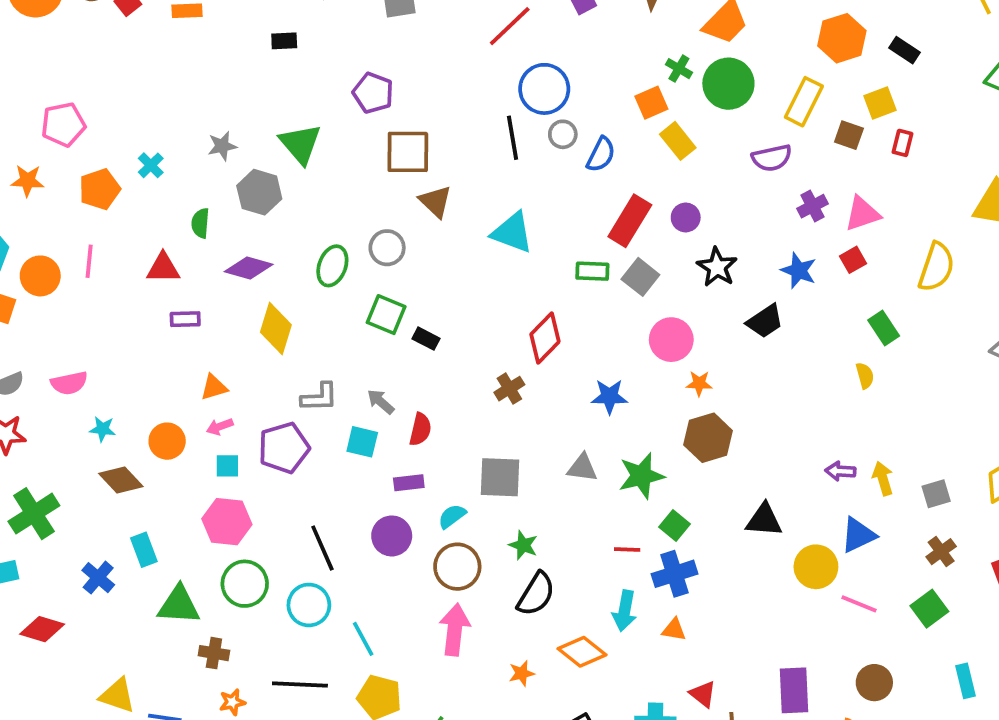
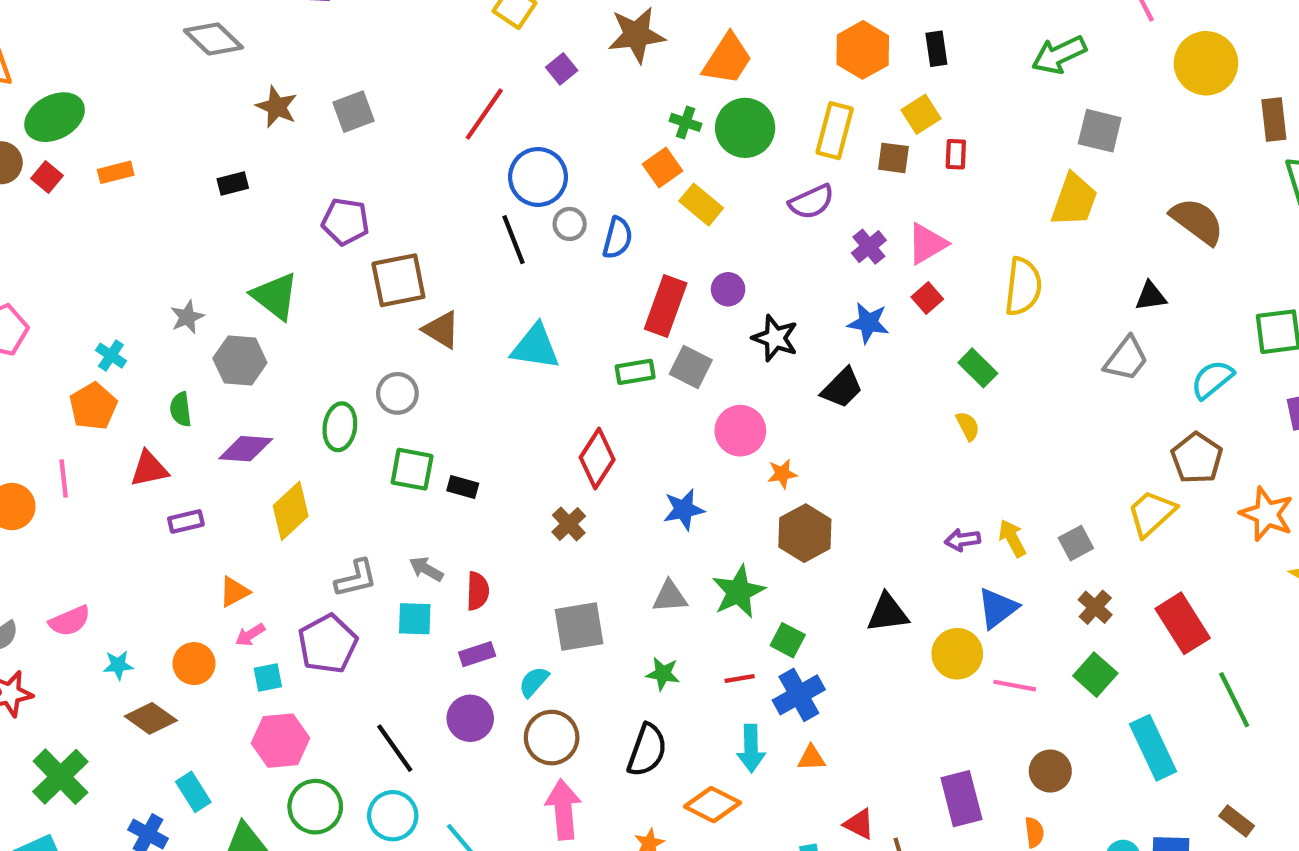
black rectangle: (905, 50) -> (936, 49), turned 60
orange pentagon: (100, 189) -> (93, 406), moved
yellow diamond: (276, 329) -> (291, 511), turned 42
green star: (523, 545) -> (663, 674), moved
cyan rectangle: (965, 681) -> (1153, 748), size x1.6

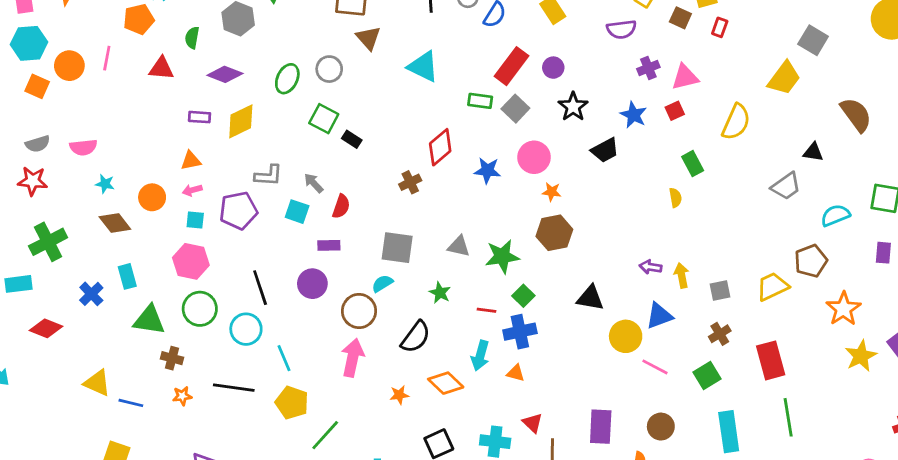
blue star: (684, 509) -> (487, 170), moved
purple rectangle: (186, 521) -> (199, 117), moved
cyan semicircle: (534, 682) -> (382, 283), moved

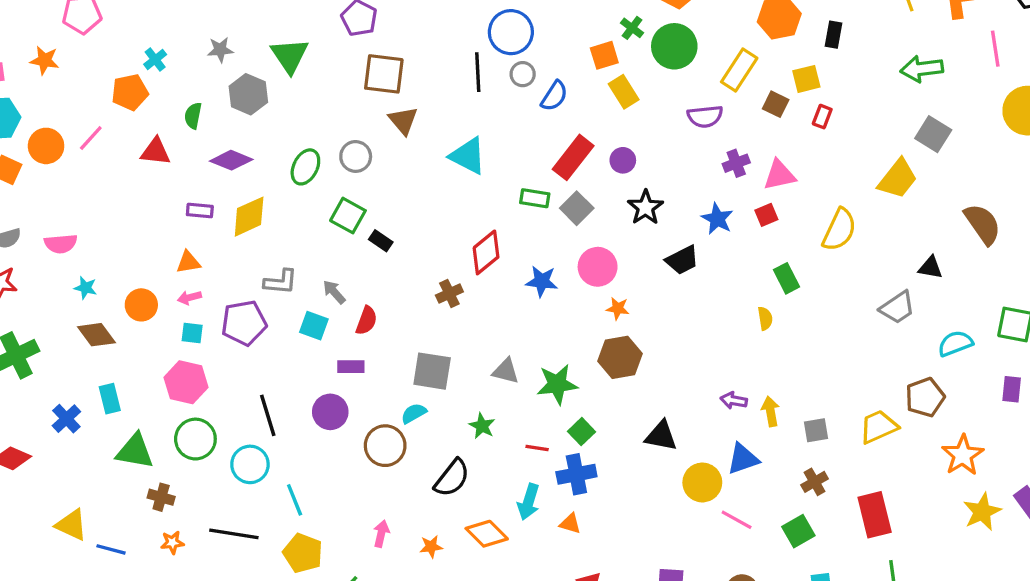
pink line: (107, 58) -> (91, 138), turned 30
pink arrow: (353, 358) -> (381, 534), moved, size x0.6

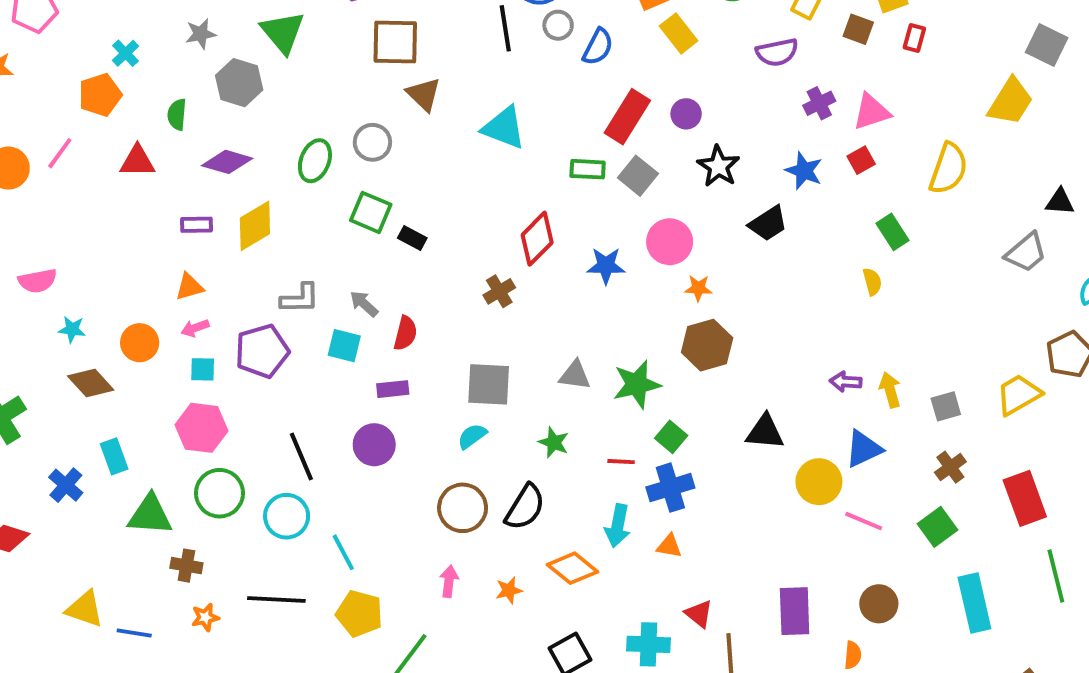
brown circle: (385, 446) -> (463, 508), moved

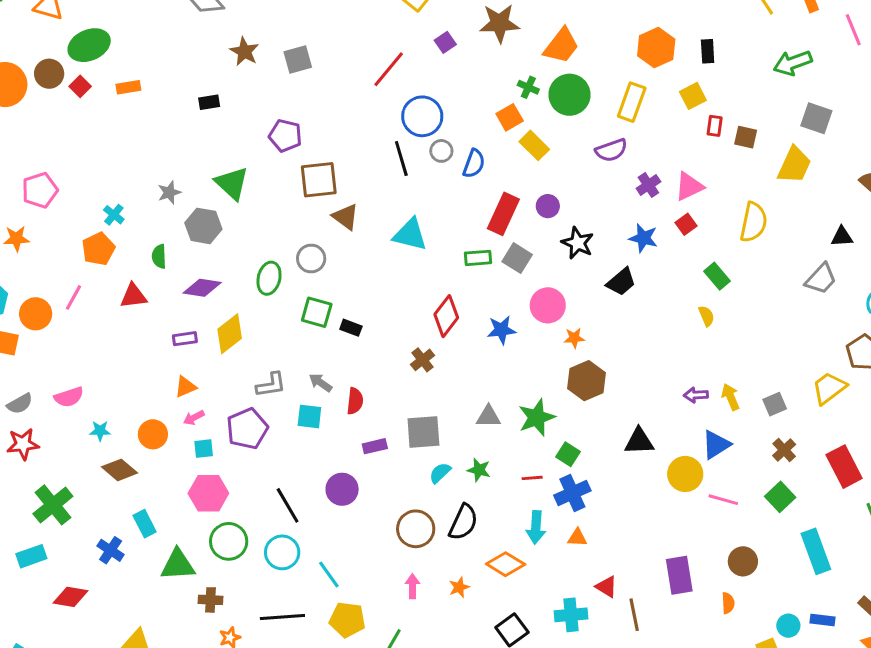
brown square: (858, 29) -> (746, 137), moved
purple rectangle: (393, 389) -> (375, 446), moved
cyan semicircle: (472, 436) -> (440, 473), moved

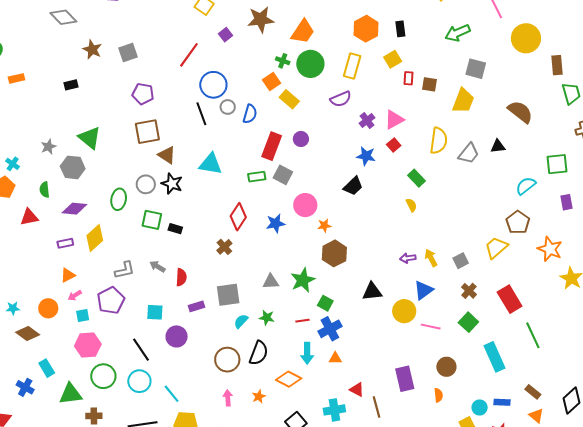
purple pentagon: (285, 136) -> (143, 94), moved
black star: (578, 243) -> (172, 184), moved
gray trapezoid: (821, 279) -> (469, 154), moved
cyan square: (309, 417) -> (155, 312), moved

